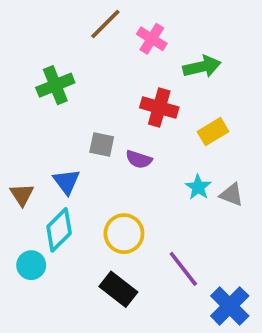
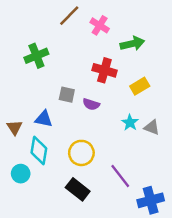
blue triangle: (66, 182) -> (44, 119), turned -42
cyan diamond: (59, 230) -> (39, 150), turned -36
blue cross: (230, 306) -> (151, 200), turned 30

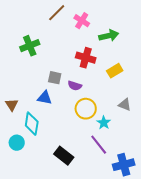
blue triangle: (44, 119) -> (45, 98), moved
cyan star: (130, 123) -> (104, 123), moved
yellow circle: (81, 153) -> (86, 109), moved

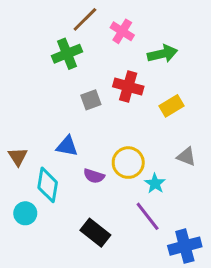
green cross: (30, 46) -> (67, 54), moved
gray square: (55, 78) -> (91, 100), moved, turned -32
purple semicircle: (75, 86) -> (94, 176), moved

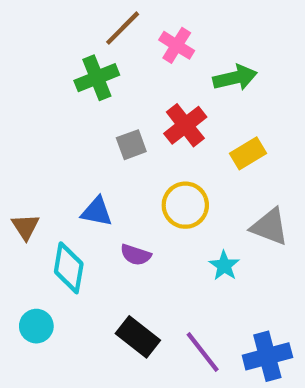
red cross: (128, 87) -> (185, 125), turned 36
gray triangle: (186, 157) -> (270, 227), size x1.4
yellow circle: (128, 163) -> (185, 205), moved
cyan circle: (25, 213) -> (36, 326), moved
purple line: (148, 216) -> (203, 352), moved

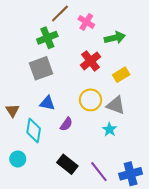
gray square: (131, 145) -> (41, 68), moved, size x1.6
gray triangle: (270, 227) -> (116, 105), moved
purple semicircle: (136, 255) -> (66, 124), turned -72

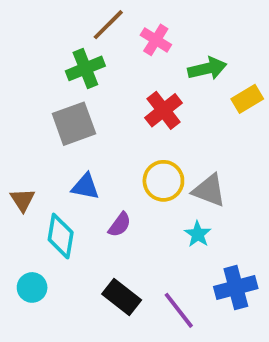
yellow rectangle: (121, 75) -> (247, 99), moved
blue cross: (131, 174) -> (236, 287), moved

